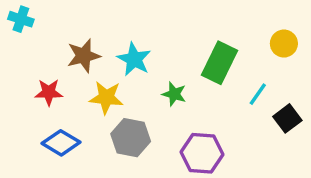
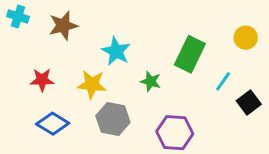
brown star: (84, 56) -> (63, 26), moved

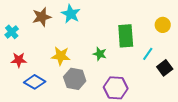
cyan cross: (18, 17) -> (12, 32), moved, turned 32
cyan star: (116, 51) -> (71, 14), moved
green rectangle: (190, 54) -> (126, 36), turned -30
red star: (42, 80) -> (19, 60), moved

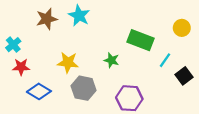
cyan cross: (12, 32) -> (13, 45), moved
green rectangle: (126, 36) -> (140, 40), turned -65

